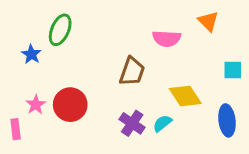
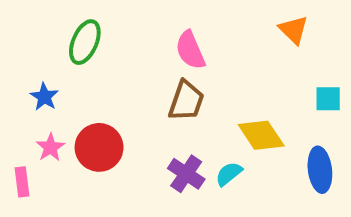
pink semicircle: (167, 38) -> (190, 50), moved, turned 64
blue star: (31, 54) -> (44, 97), moved

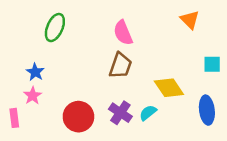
blue star: (44, 97) -> (35, 72), moved
red circle: (99, 147) -> (78, 117), moved

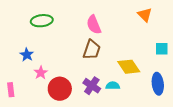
green ellipse: (55, 28) -> (42, 21), turned 60
pink star: (33, 96) -> (41, 73), moved
cyan semicircle: (148, 113) -> (113, 86), turned 40

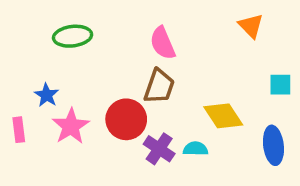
pink star: (41, 73) -> (71, 126), size x1.5
red circle: (60, 89) -> (126, 119), moved
pink rectangle: (11, 90) -> (19, 130), moved

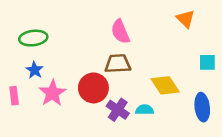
green ellipse: (73, 36) -> (33, 38), moved
brown trapezoid: (159, 86) -> (118, 64), turned -112

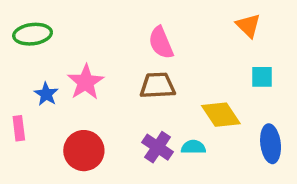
green ellipse: (33, 38) -> (33, 34), moved
cyan square: (207, 62) -> (262, 77), moved
red circle: (93, 88) -> (84, 151), moved
pink star: (52, 93) -> (86, 82), moved

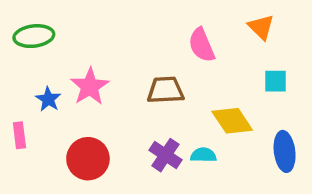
pink semicircle: (161, 43) -> (202, 45), moved

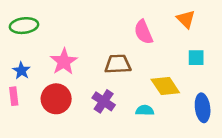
blue star: (48, 99) -> (21, 71), moved
purple cross: (166, 155) -> (104, 101), moved
red circle: (88, 159) -> (56, 99), moved

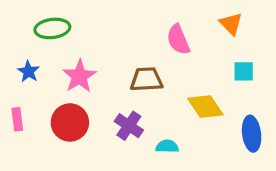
green ellipse: (24, 26) -> (52, 28), moved
blue star: (21, 71) -> (28, 71), moved
cyan semicircle: (145, 110) -> (167, 146), moved

